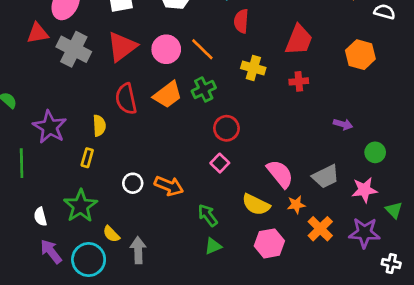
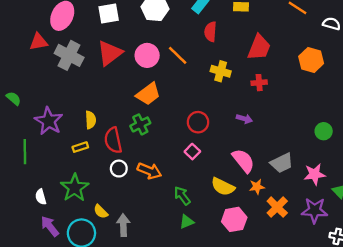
green cross: (204, 89) -> (140, 124), moved
red semicircle: (126, 99) -> (113, 140), moved
purple arrow: (343, 124) -> (244, 119), moved
green circle: (375, 152) -> (324, 131), moved
yellow rectangle: (87, 158) -> (80, 147), turned 56

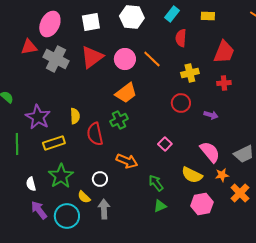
yellow cross: (221, 71) -> (190, 73), turned -30
red circle: (198, 122) -> (181, 103), moved
yellow rectangle: (80, 147) -> (54, 143), moved, size x1.5
white circle: (119, 169) -> (100, 179), moved

